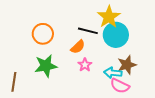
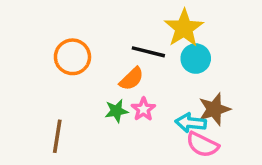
cyan circle: (116, 35) -> (196, 59), size x0.7
green star: (46, 66) -> (116, 111), moved, size x0.6
brown line: (14, 82) -> (57, 136), moved

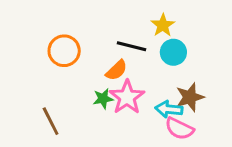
yellow star: (184, 28) -> (163, 25), size x0.7
pink star: (143, 109) -> (127, 97), size x1.6
brown line: (57, 136) -> (51, 121), turned -36

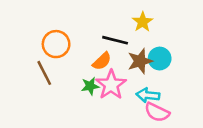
cyan circle: (173, 52) -> (160, 59), moved
brown star: (190, 97) -> (140, 61), moved
brown line: (51, 121) -> (44, 73), moved

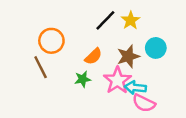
black line: (115, 40) -> (105, 20), moved, turned -60
cyan circle: (160, 59) -> (156, 48), moved
pink star: (111, 85) -> (117, 80), moved

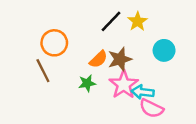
brown star: (128, 56) -> (120, 59), moved

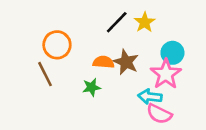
orange semicircle: (98, 59) -> (103, 62), turned -132
brown star: (120, 59) -> (126, 62), turned -30
pink star: (124, 84) -> (166, 74), moved

